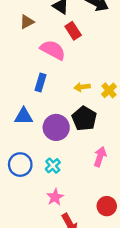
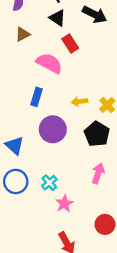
blue triangle: (24, 116) -> (15, 146), moved, turned 42
black pentagon: (84, 118) -> (97, 134), moved
purple circle: (56, 127) -> (53, 129), moved
pink star: (55, 197) -> (64, 204), moved

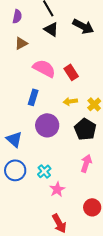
red rectangle: (70, 43) -> (71, 72), moved

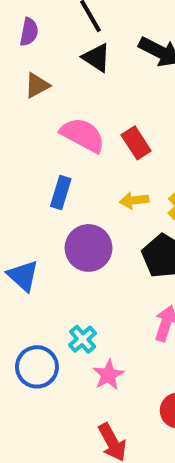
blue circle: (15, 170) -> (37, 367), moved

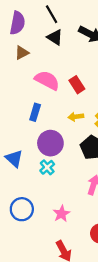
purple semicircle: (29, 32) -> (17, 23), size x1.5
cyan cross: (83, 339) -> (47, 167), moved

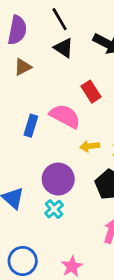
pink semicircle: (47, 80) -> (65, 116), moved
red rectangle: (77, 85) -> (91, 92), moved
blue rectangle: (35, 112) -> (31, 126), moved

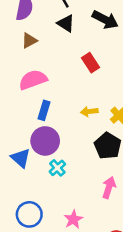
pink semicircle: (65, 116) -> (33, 80), moved, turned -48
blue rectangle: (31, 126) -> (44, 110), moved
purple circle: (58, 179) -> (45, 141), moved

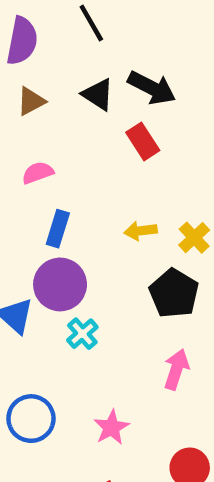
black arrow: (105, 20) -> (152, 88), moved
black triangle: (66, 23) -> (98, 95), moved
pink semicircle: (33, 80) -> (38, 173), size x0.6

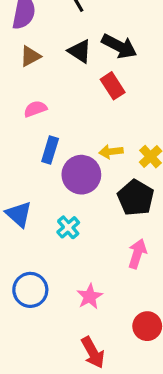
purple circle: (60, 284) -> (81, 175), moved

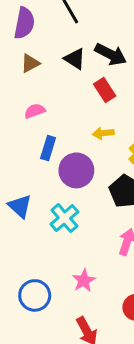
yellow arrow: (111, 152) -> (103, 133), moved
cyan cross: (68, 227) -> (64, 218), size x1.4
blue circle: (30, 290) -> (35, 295), moved

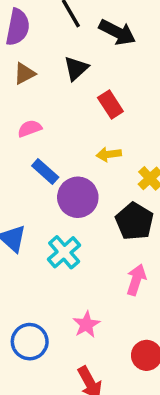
black arrow: (111, 54) -> (117, 32), moved
black triangle: (75, 59) -> (76, 68), turned 45
blue rectangle: (48, 148) -> (45, 171), turned -65

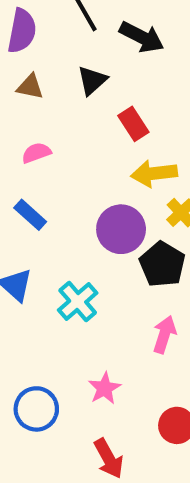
brown triangle: (25, 74) -> (30, 87), turned 40
yellow arrow: (109, 154) -> (154, 173), moved, size x1.5
blue rectangle: (45, 171) -> (30, 215), moved
purple circle: (78, 197) -> (121, 229), moved

